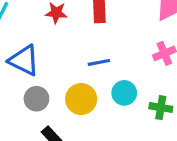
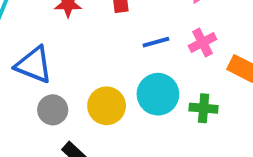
blue line: (99, 62) -> (156, 42), moved
cyan circle: (124, 93) -> (158, 94), size x1.4

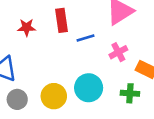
blue line: (156, 42) -> (85, 38), moved
green cross: (204, 108) -> (130, 93), moved

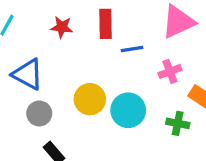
yellow circle: (54, 96) -> (90, 99), moved

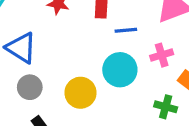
yellow circle: (90, 99) -> (81, 93), moved
cyan circle: (128, 110) -> (120, 70), moved

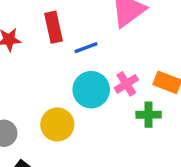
pink cross: (162, 55) -> (126, 84), moved

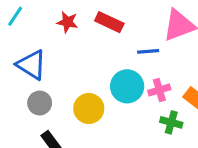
red rectangle: (53, 27) -> (109, 22), turned -68
blue line: (86, 48) -> (148, 51), moved

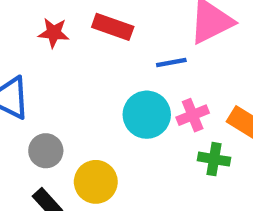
gray circle: (40, 103) -> (46, 151), moved
yellow circle: (89, 109) -> (96, 182), moved

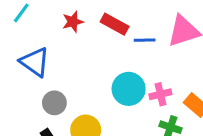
red star: (54, 33) -> (73, 22), turned -30
blue line: (171, 62) -> (145, 40), moved

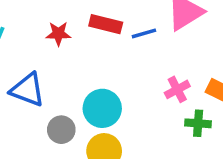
red star: (73, 22) -> (58, 34), turned 30
cyan circle: (129, 89) -> (102, 108), moved

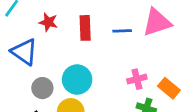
red rectangle: (106, 24) -> (85, 28), moved, turned 60
red star: (58, 34) -> (48, 22), moved

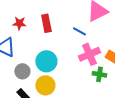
blue line: (122, 31) -> (79, 31), moved, turned 40
pink cross: (137, 79) -> (89, 54), size x1.5

